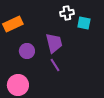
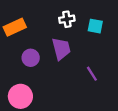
white cross: (67, 13) -> (67, 19), moved
purple line: (55, 65) -> (92, 74), moved

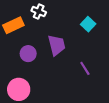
white cross: (67, 19) -> (39, 11), moved, turned 32
cyan square: (95, 26) -> (88, 24), turned 32

